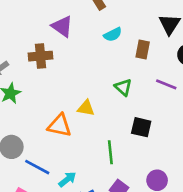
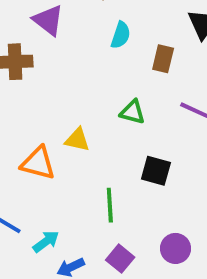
cyan semicircle: (113, 34) -> (121, 35), turned -48
green triangle: (123, 87) -> (133, 112), turned -30

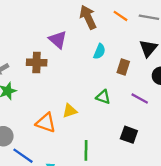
yellow triangle: (77, 140) -> (70, 111), turned -35
black square: (156, 171) -> (129, 135), moved

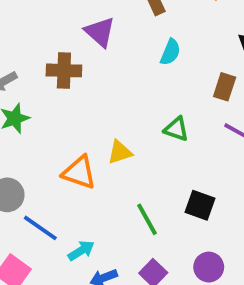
brown rectangle: (123, 67) -> (225, 87), moved
black square: (129, 135) -> (200, 205), moved
green line: (86, 150) -> (147, 219), turned -30

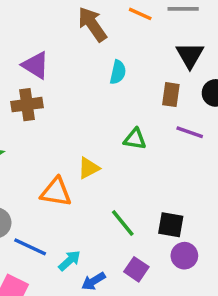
purple triangle: (100, 32) -> (36, 65), moved
black square: (200, 205) -> (171, 225), moved

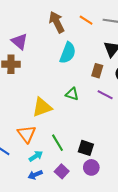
cyan semicircle: (118, 72) -> (68, 53), size x1.5
yellow triangle: (89, 168) -> (42, 107), size x1.5
orange triangle: (56, 192) -> (27, 134), moved, turned 36
cyan arrow: (70, 261) -> (36, 156), moved

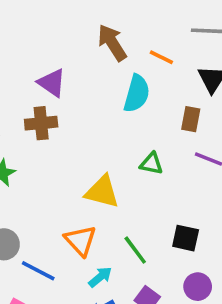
orange line: (86, 20) -> (161, 57), moved
yellow triangle: (42, 107) -> (102, 192), turned 40
black square: (86, 148) -> (186, 238), moved

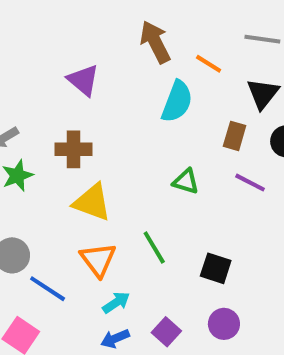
brown cross: (41, 123) -> (73, 149), moved
yellow triangle: (102, 192) -> (92, 202), moved
green line: (135, 250) -> (154, 247), moved

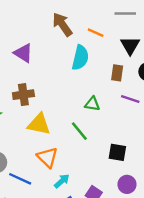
green line: (154, 247) -> (79, 131), moved

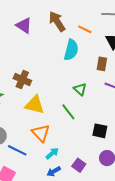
purple triangle: (23, 53) -> (24, 26), moved
brown cross: (23, 95) -> (22, 79), turned 30
green triangle: (92, 104) -> (80, 89), turned 32

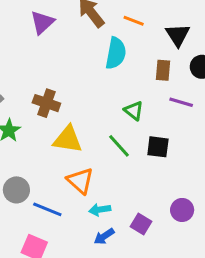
purple triangle: (24, 26) -> (42, 22), turned 48
black square: (100, 131) -> (158, 147), moved
cyan arrow: (52, 153) -> (100, 210), turned -144

